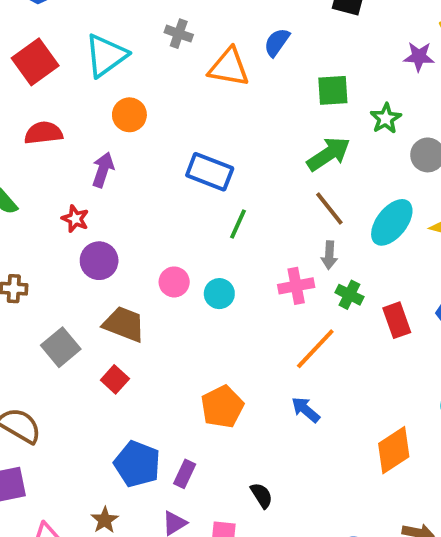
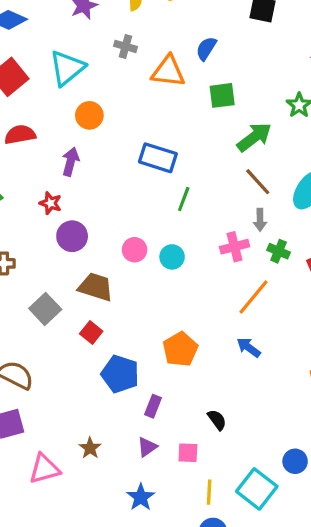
green square: (333, 90) -> (222, 95), moved
blue pentagon: (137, 464) -> (120, 374), moved

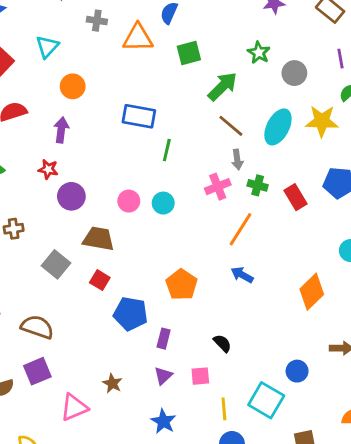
cyan triangle: (67, 68) -> (47, 47), size x0.7

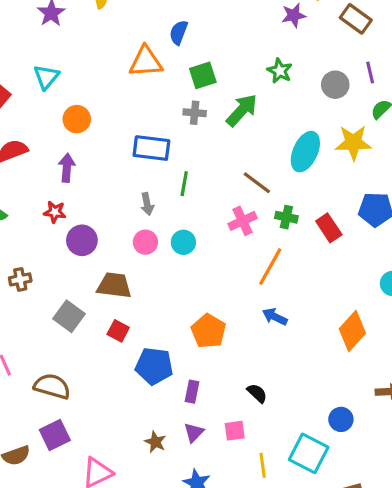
gray cross: (97, 21) -> (195, 113), moved
gray circle: (294, 73) -> (335, 85), moved
brown line: (231, 126) -> (257, 183), moved
gray arrow: (237, 160) -> (147, 204), moved
brown star: (112, 383) -> (155, 442), moved

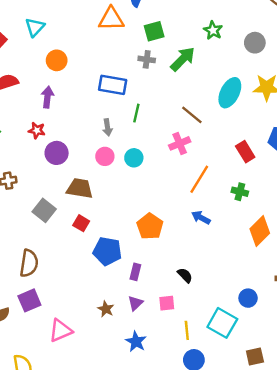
green cross: (286, 217) -> (240, 192), moved
brown semicircle: (52, 386) -> (29, 263), turned 80

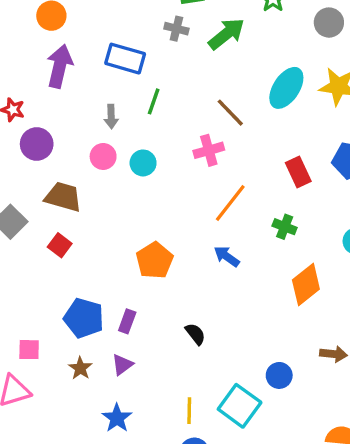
purple arrow: (47, 97) -> (60, 66), moved, size x1.4
blue pentagon: (107, 251) -> (84, 318), moved
pink square: (167, 303) -> (29, 350), moved

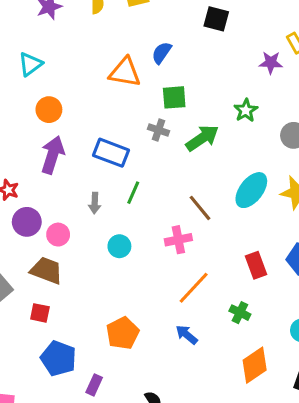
pink circle: (103, 156) -> (58, 235), moved
red square: (60, 245) -> (40, 313), turned -30
blue pentagon: (84, 318) -> (58, 358), moved

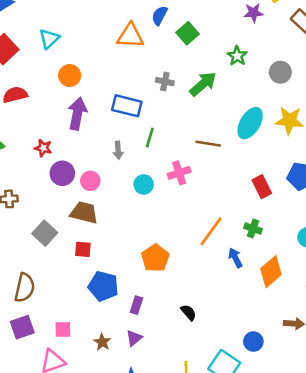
green square: (174, 97) -> (188, 33), moved, turned -30
brown line: (200, 208) -> (208, 144), turned -35
pink cross: (178, 240) -> (179, 173), moved
orange line: (194, 288) -> (211, 231), moved
blue arrow: (187, 335) -> (235, 258), moved, turned 30

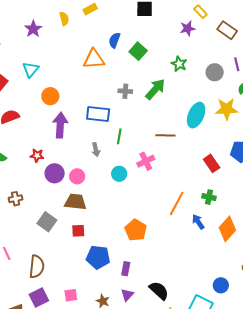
black semicircle: (189, 313) -> (159, 291), moved, size x1.5

